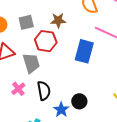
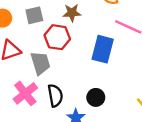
pink cross: (18, 89) -> (25, 93), size x1.5
black circle: (79, 101) -> (96, 97), moved

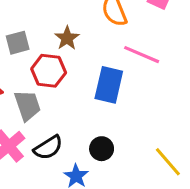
brown star: (72, 13) -> (67, 38), turned -30
black semicircle: (55, 96) -> (48, 148), turned 70

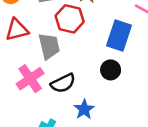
black circle: (102, 149) -> (111, 70), moved

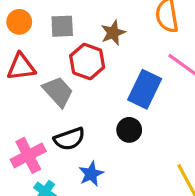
gray trapezoid: (49, 46) -> (58, 92), turned -36
pink cross: (30, 79) -> (28, 155), moved

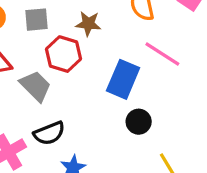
brown star: (113, 33) -> (88, 24), turned 30
black circle: (129, 130) -> (139, 122), moved

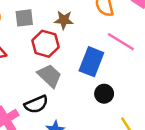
gray trapezoid: (35, 86) -> (50, 76), moved

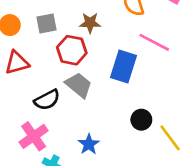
black circle: (104, 94) -> (141, 120), moved
black semicircle: (36, 104) -> (47, 100), moved

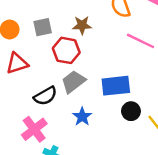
blue rectangle: (124, 67) -> (116, 86), moved, turned 68
gray trapezoid: (79, 85) -> (73, 82), turned -75
blue star: (89, 144) -> (82, 117), moved

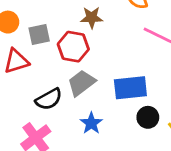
gray square: (43, 27) -> (39, 34), moved

